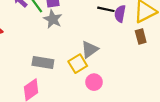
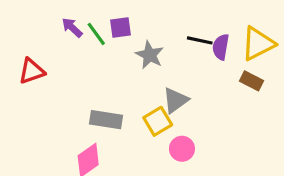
gray star: (53, 19) -> (150, 55), moved
brown rectangle: (141, 36) -> (251, 81), turned -48

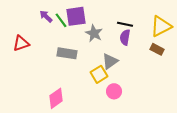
purple square: (121, 27) -> (76, 16), size x1.5
purple semicircle: (221, 47) -> (125, 37), moved
gray rectangle: (106, 120) -> (67, 53), moved

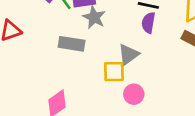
gray star: (94, 33) -> (94, 17), moved
yellow square: (99, 74) -> (114, 72), turned 30

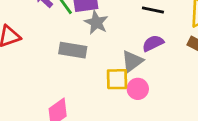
purple semicircle: (148, 23) -> (153, 43), moved, turned 54
pink circle: (134, 94) -> (138, 89), moved

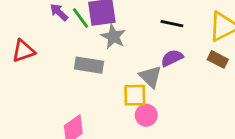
gray triangle: (132, 61) -> (151, 77), turned -40
pink circle: (138, 89) -> (146, 115), moved

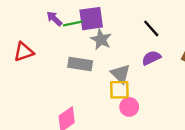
green line: (80, 18) -> (73, 24), turned -66
black line: (172, 24) -> (151, 28), turned 36
gray triangle: (151, 77) -> (121, 74), moved

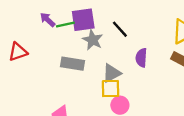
black line: (151, 28) -> (120, 29), moved
purple semicircle: (151, 58) -> (141, 58), turned -60
gray triangle: (121, 74) -> (112, 73), turned 48

